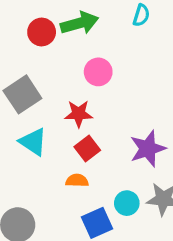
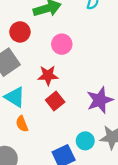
red circle: (42, 32) -> (20, 32), moved
orange semicircle: (77, 180) -> (22, 124), moved, turned -112

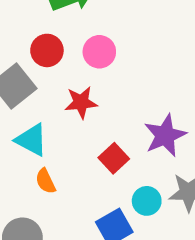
red circle: (20, 32) -> (47, 50), moved
red square: (55, 101) -> (114, 158), moved

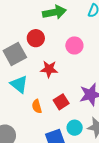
pink circle: (99, 52) -> (74, 45), moved
orange semicircle: (46, 181) -> (37, 106), moved

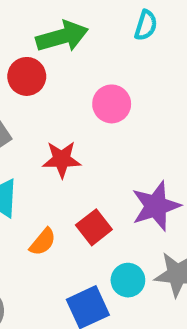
red circle: (36, 38) -> (27, 76), moved
orange semicircle: (37, 106) -> (43, 242), turned -120

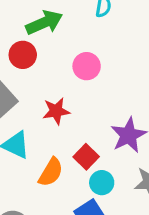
orange semicircle: (43, 242) -> (51, 172), size x1.4
cyan circle: (128, 280) -> (102, 183), moved

